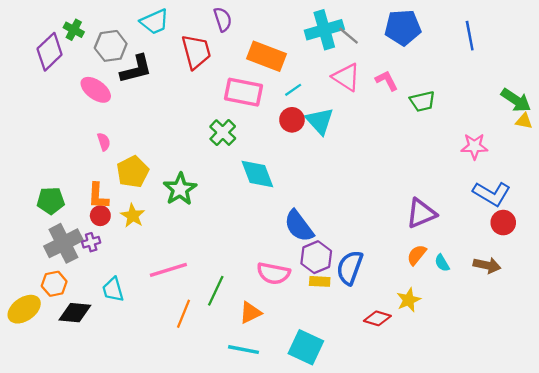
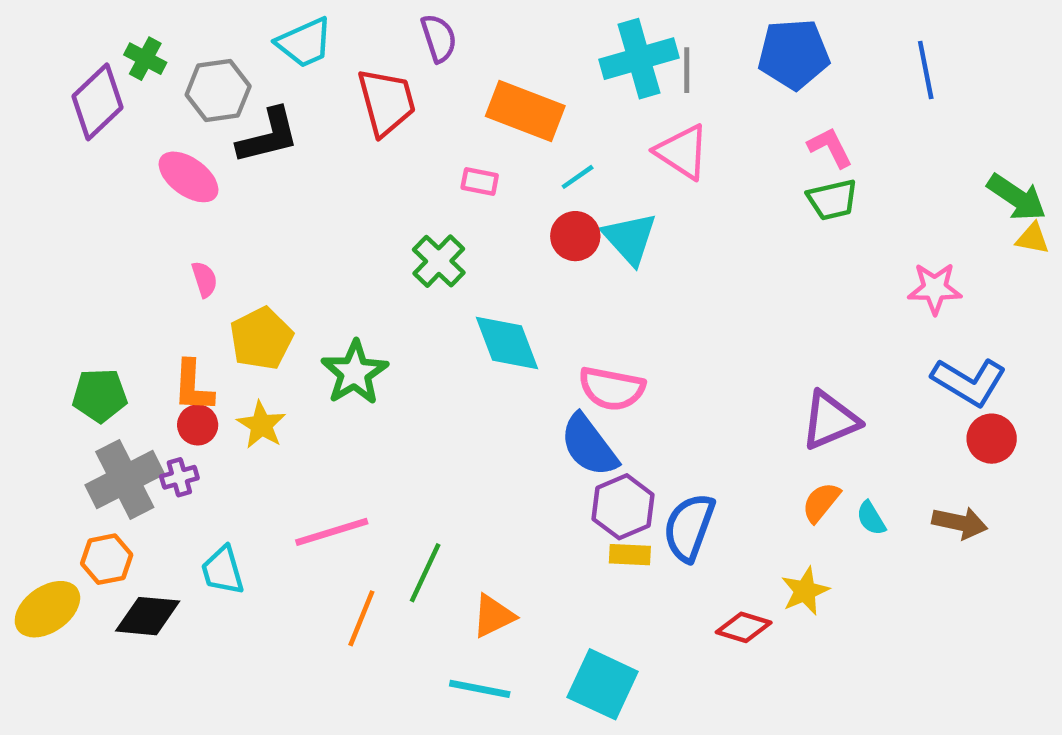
gray line: (349, 36) -> (687, 70), turned 50
pink L-shape: (387, 81) -> (830, 147), moved
pink rectangle: (243, 92) -> (480, 181), size x0.5
pink semicircle: (273, 273) -> (612, 389), moved

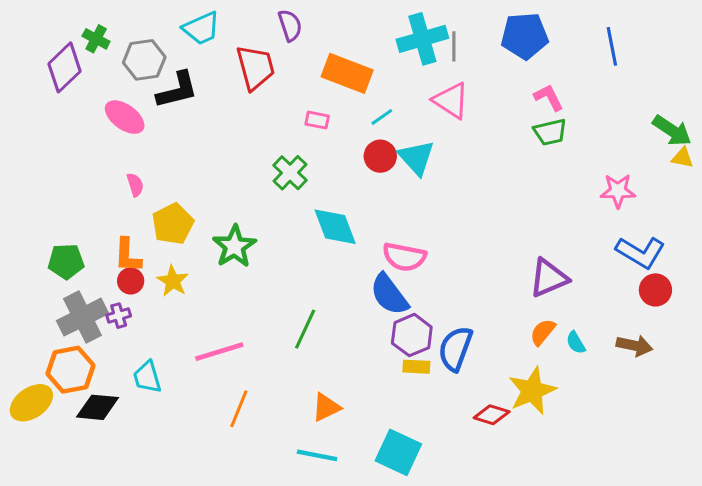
orange hexagon: (107, 559) -> (70, 370), size x1.4
green line: (425, 573) -> (305, 329), moved
yellow star: (805, 591) -> (532, 391), size x1.5

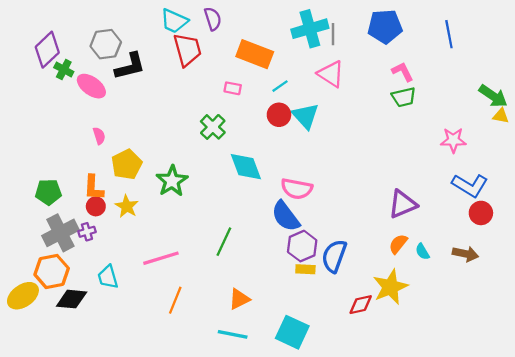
cyan trapezoid: (201, 28) -> (174, 21), moved, turned 48
green cross: (96, 39) -> (64, 70), moved
red diamond: (492, 415) -> (361, 305), turned -30

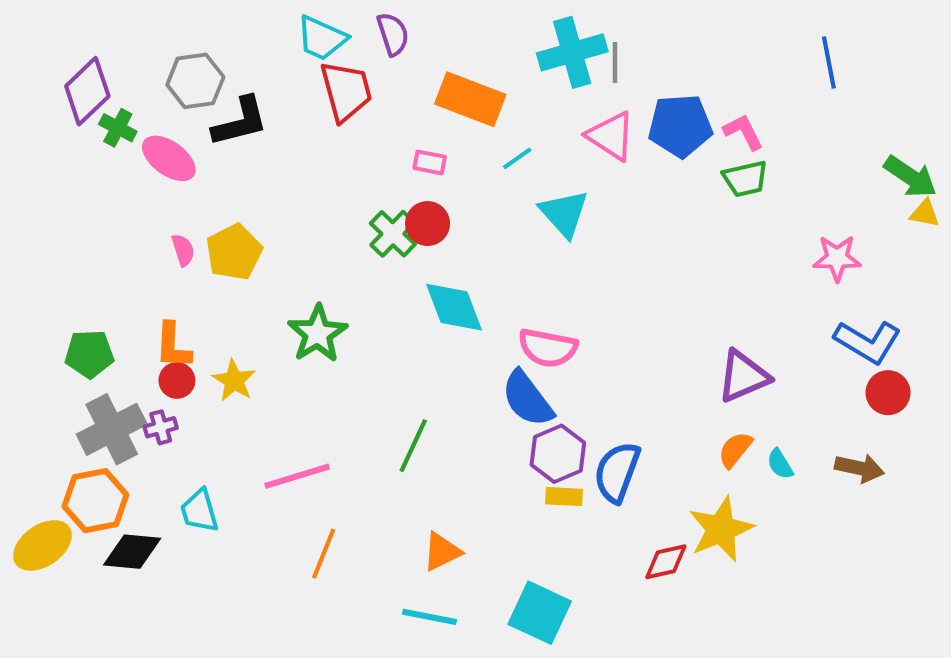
blue pentagon: (385, 26) -> (680, 126), moved
red circle: (279, 115) -> (428, 224), moved
yellow pentagon: (127, 164) -> (234, 252), moved

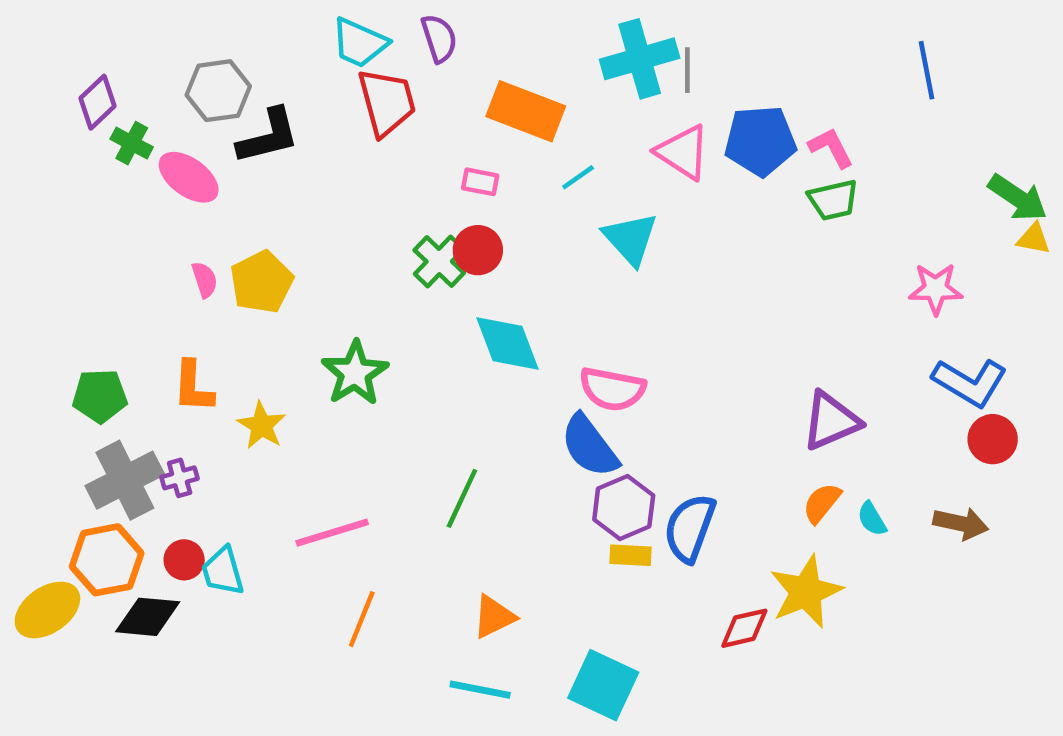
purple diamond: (87, 91) -> (98, 102), size x0.7
red circle: (177, 380) -> (184, 560), moved

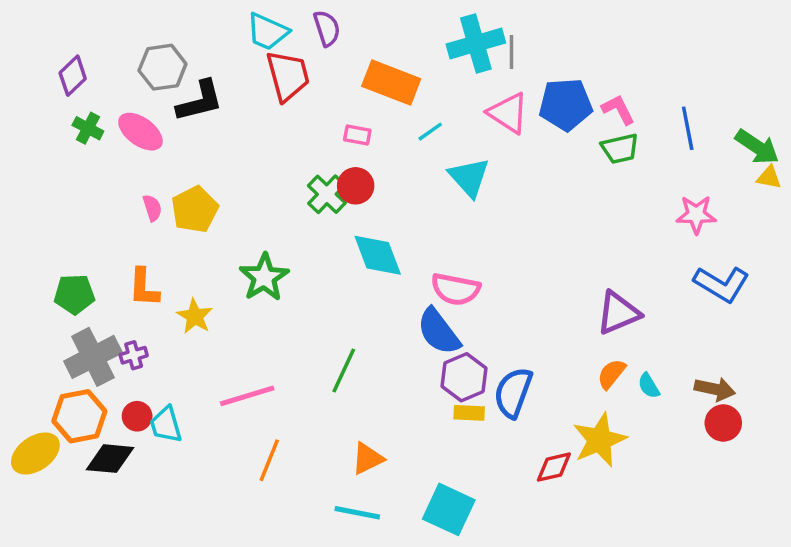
blue line: (927, 70) -> (688, 128), moved
green cross: (132, 143) -> (88, 128), moved
red circle: (993, 439) -> (723, 423), moved

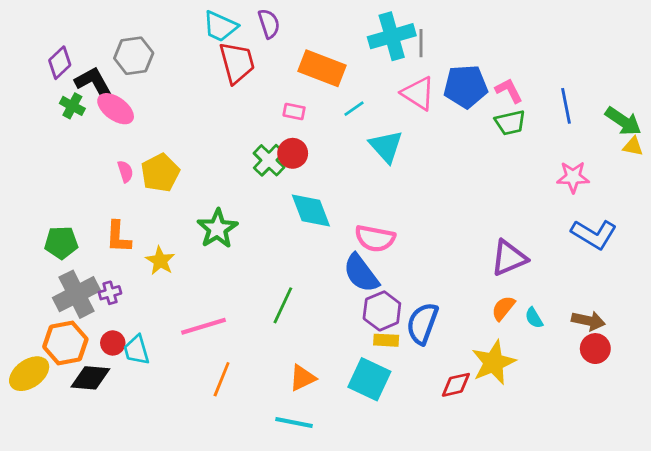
black L-shape: (200, 101) -> (95, 84), moved, turned -105
cyan square: (449, 509) -> (369, 379), moved

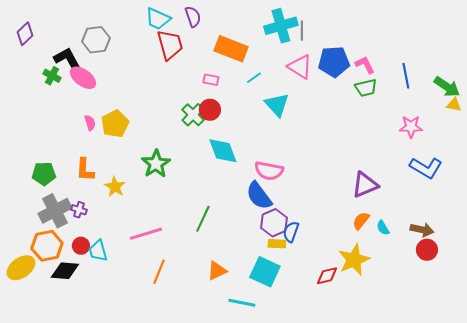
purple diamond: (60, 63) -> (25, 34), moved
purple cross: (110, 293) -> (79, 210), turned 35
blue semicircle: (422, 323) -> (291, 232), moved, size x0.7
cyan line: (294, 422) -> (242, 303), moved

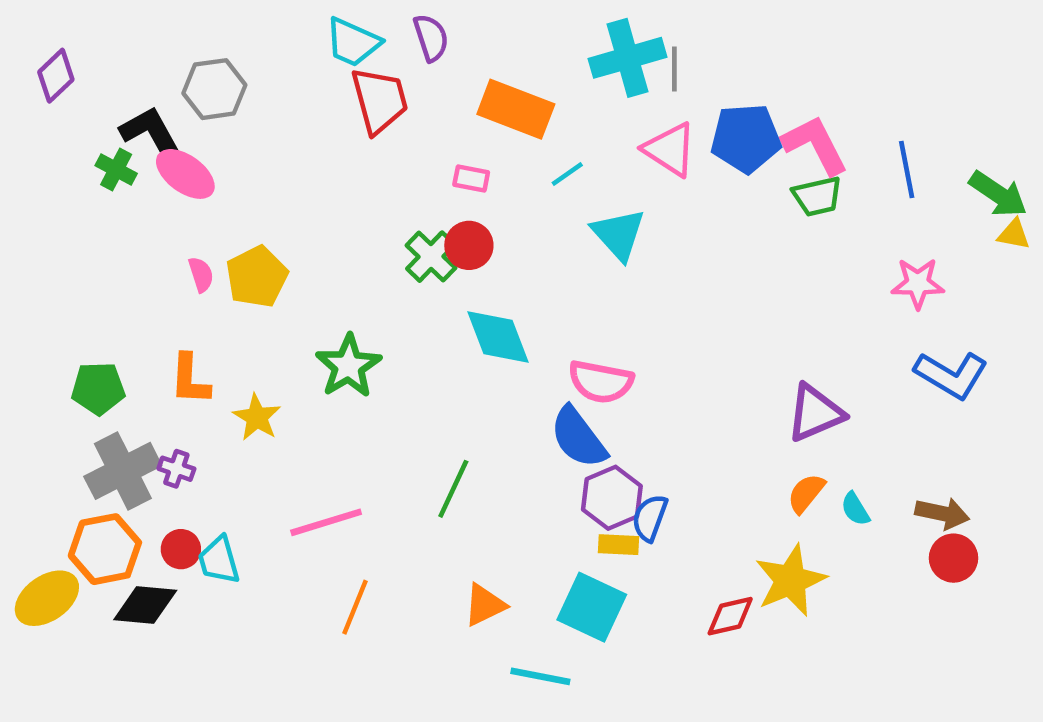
pink L-shape: (365, 65) -> (815, 145), size x1.5

